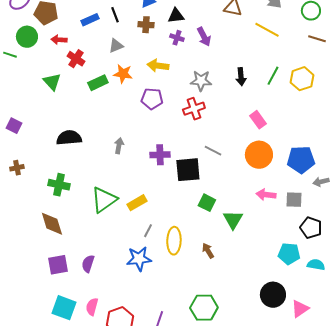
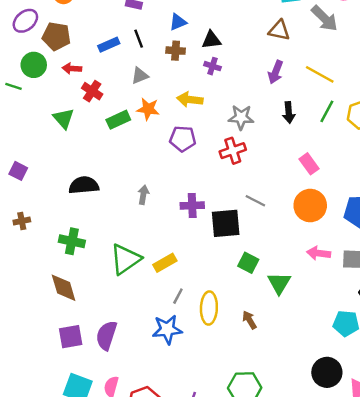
yellow line: (267, 30) -> (320, 74), moved
purple arrow: (204, 37) -> (276, 72), moved, turned 48
purple semicircle: (88, 264) -> (106, 335), size x1.4

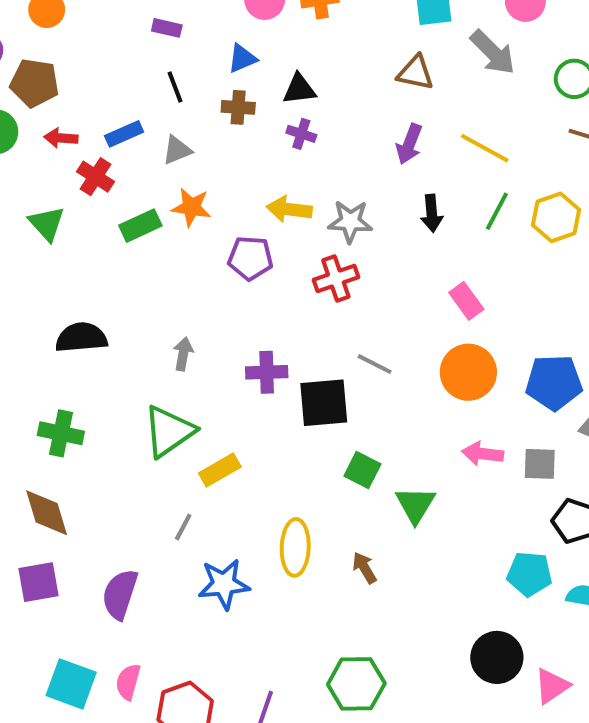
blue rectangle: (109, 45) -> (124, 134), moved
yellow arrow: (190, 99) -> (289, 209), moved
green triangle: (125, 259) -> (169, 431), moved
gray line: (178, 296) -> (183, 527), moved
purple square: (71, 337) -> (39, 582), moved

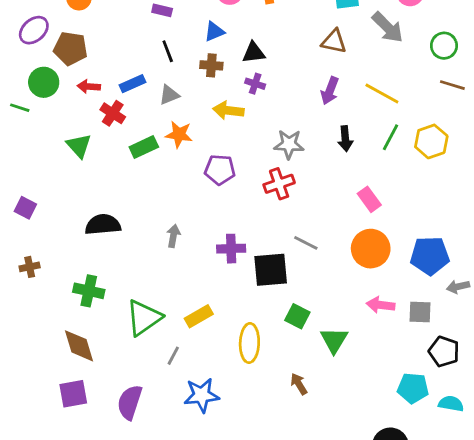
yellow arrow: (289, 209) -> (228, 110), moved
green triangle: (169, 431) -> (144, 318), moved
yellow ellipse: (295, 547) -> (249, 343), moved

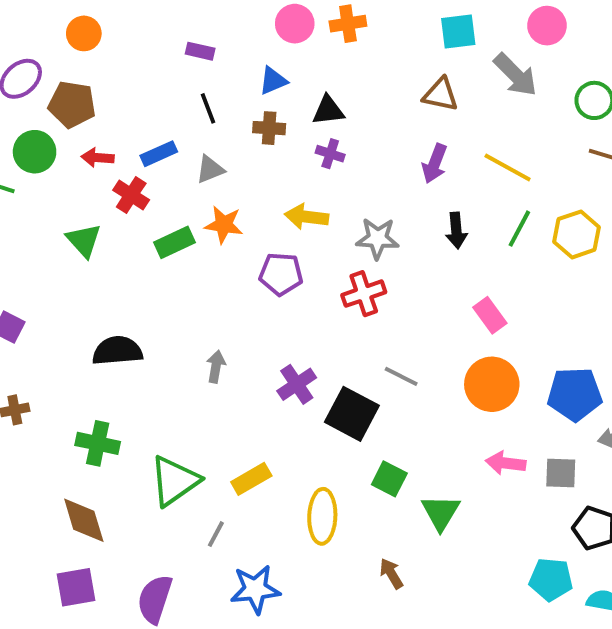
yellow arrow: (228, 110) -> (307, 217), moved
purple cross: (231, 249) -> (297, 384), turned -32
black square: (271, 270) -> (352, 414), turned 33

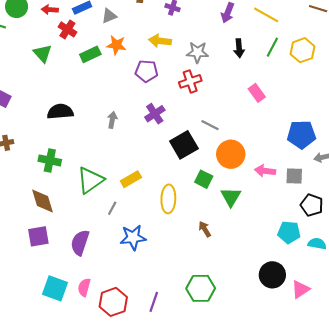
purple cross: (297, 384) -> (155, 114), moved
orange circle: (492, 384) -> (231, 154), moved
black square: (352, 414) -> (184, 145), turned 32

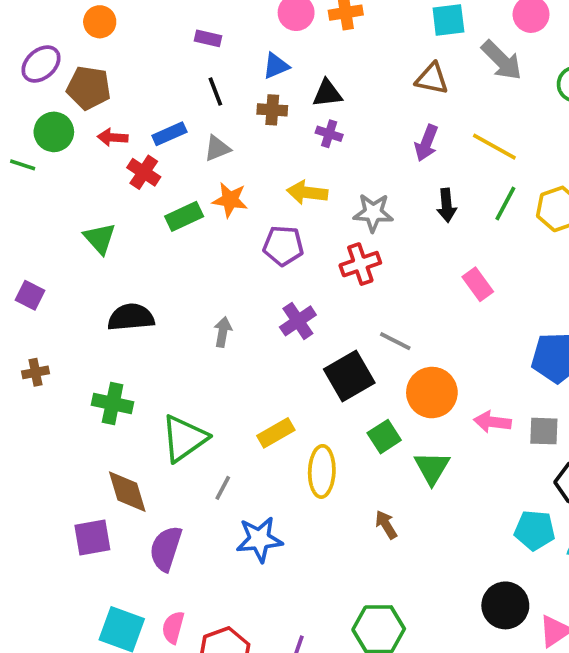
green triangle: (43, 53) -> (100, 238), moved
yellow rectangle: (131, 179) -> (276, 433), moved
green square: (204, 179) -> (384, 437), turned 30
brown diamond: (43, 201) -> (127, 492), moved

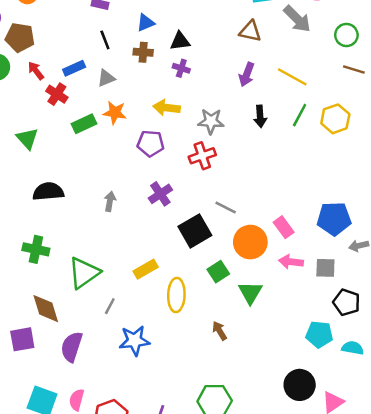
red arrow: (113, 137) -> (36, 71), turned 48
pink rectangle: (478, 284) -> (284, 227), moved

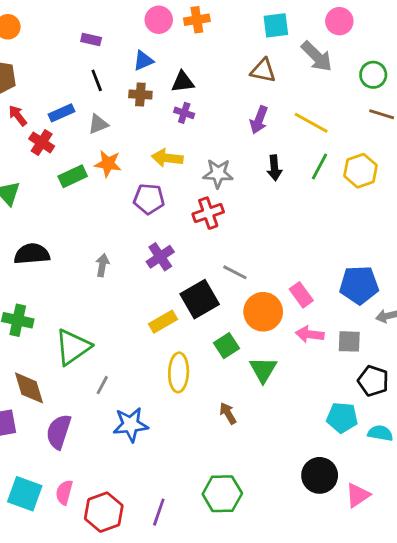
yellow rectangle: (146, 269) -> (163, 322), moved

